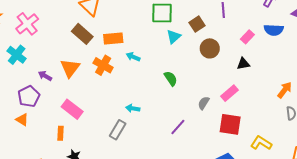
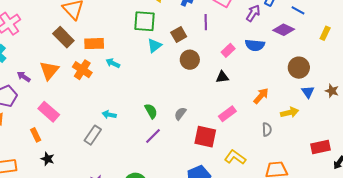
green semicircle: (171, 78) -> (151, 111), moved
orange arrow: (285, 90) -> (261, 96), moved
pink rectangle: (229, 93) -> (227, 114), moved
orange rectangle: (61, 133) -> (36, 135), turned -32

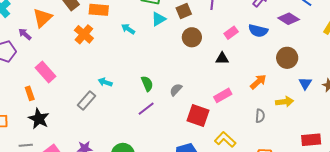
cyan arrow: (113, 63) -> (128, 29), moved
brown circle: (299, 68) -> (287, 58), moved
orange triangle: (49, 70) -> (42, 18), moved
black star: (48, 159) -> (39, 119), size x1.5

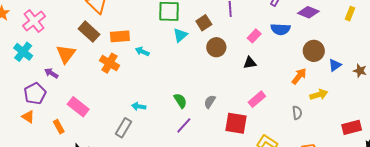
cyan arrow: (128, 29) -> (142, 51), moved
orange arrow: (258, 82) -> (299, 76), moved
blue triangle: (305, 83) -> (335, 65), moved, turned 32
orange rectangle: (30, 93) -> (59, 127), moved

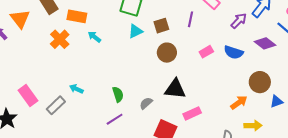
orange triangle: (66, 54) -> (20, 19), turned -30
black triangle: (250, 63) -> (175, 89), moved, size x1.6
pink rectangle: (78, 107) -> (28, 96), moved

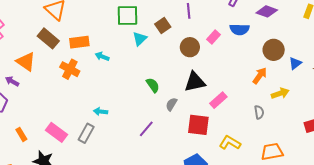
brown circle: (167, 53) -> (190, 47), moved
green semicircle: (118, 94) -> (153, 85), moved

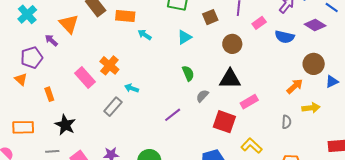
pink rectangle: (213, 37) -> (259, 23), moved
cyan triangle: (140, 39) -> (184, 37), moved
orange cross: (70, 69) -> (109, 65), moved
pink rectangle: (57, 132) -> (85, 78), moved

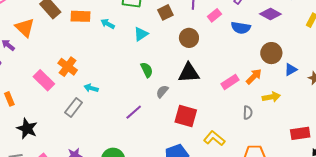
cyan arrow: (145, 35) -> (108, 24), moved
pink rectangle: (249, 102) -> (230, 82), moved

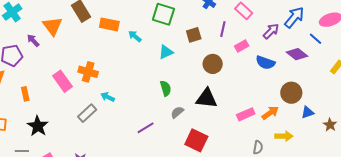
orange cross: (68, 67) -> (88, 72), turned -30

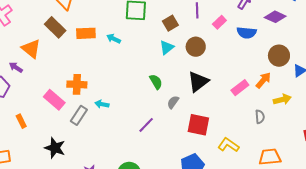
cyan triangle: (166, 52) -> (167, 48), moved
black triangle: (207, 98) -> (198, 82), turned -30
gray rectangle: (87, 113) -> (79, 115), moved
black star: (38, 126) -> (55, 148), moved

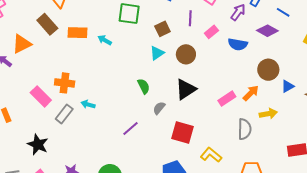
orange triangle: (31, 49) -> (22, 44), turned 50
gray semicircle: (260, 117) -> (245, 129), size x1.5

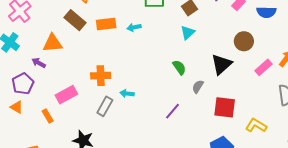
cyan arrow: (105, 40) -> (134, 27), turned -32
orange triangle: (22, 44) -> (53, 43), turned 30
brown circle: (186, 54) -> (244, 41), moved
pink rectangle: (41, 96) -> (66, 95), moved, turned -65

